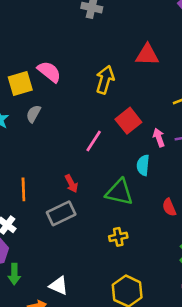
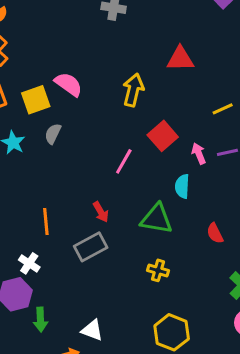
yellow cross: (118, 237) -> (158, 270), turned 30

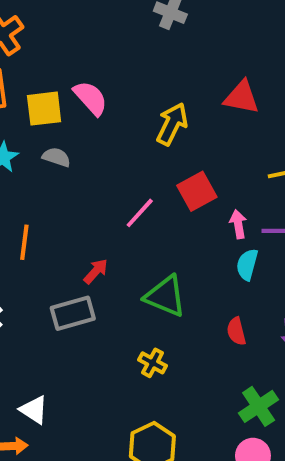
gray semicircle: (53, 134) -> (56, 157), turned 70
cyan semicircle: (182, 186) -> (247, 265), moved
red arrow: (101, 212) -> (96, 271), turned -120
orange line: (46, 221) -> (24, 242), moved
white triangle: (92, 330) -> (34, 410), moved

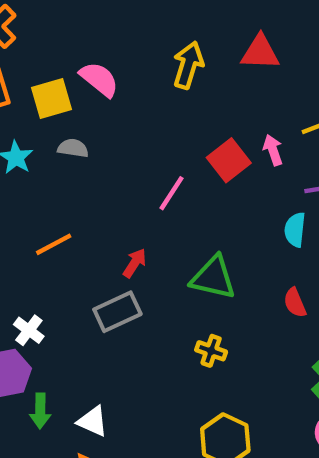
yellow arrow: (172, 124) -> (188, 65), moved
pink arrow: (238, 224) -> (273, 150), moved
orange line: (24, 242) -> (54, 244), turned 64

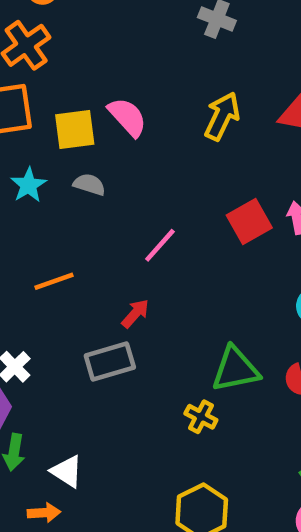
pink line: (171, 193) -> (160, 245), moved
green triangle: (213, 278) -> (235, 369), moved, turned -33

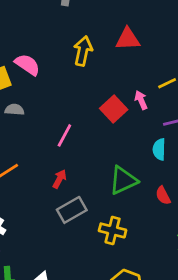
gray rectangle: (110, 361) -> (72, 210), moved
green triangle: (235, 369) -> (123, 180), moved
yellow cross: (201, 417) -> (113, 230), size x1.4

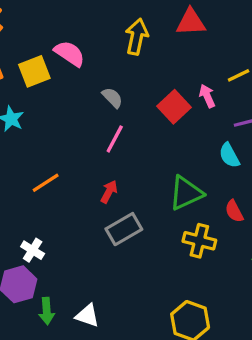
gray semicircle: (14, 110) -> (112, 98), moved, turned 42
cyan semicircle: (159, 149) -> (229, 155), turned -30
yellow cross: (113, 230) -> (199, 241), moved

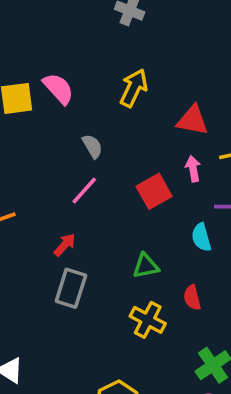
red triangle: (191, 22) -> (193, 120), moved
red square: (174, 107) -> (154, 191), moved
green triangle: (186, 193) -> (146, 266), size x0.7
gray rectangle: (124, 229) -> (71, 288), turned -56

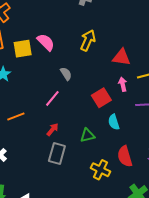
pink line: (84, 190) -> (52, 98), moved
cyan semicircle: (201, 237) -> (114, 122), moved
green triangle: (146, 266) -> (87, 135), moved
red semicircle: (192, 298) -> (125, 156), size x1.5

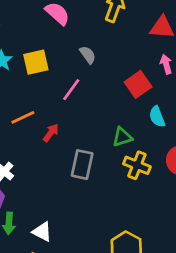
yellow square: (23, 49) -> (36, 62), moved
red arrow: (53, 129) -> (51, 133), moved
yellow cross: (100, 170) -> (137, 165), moved

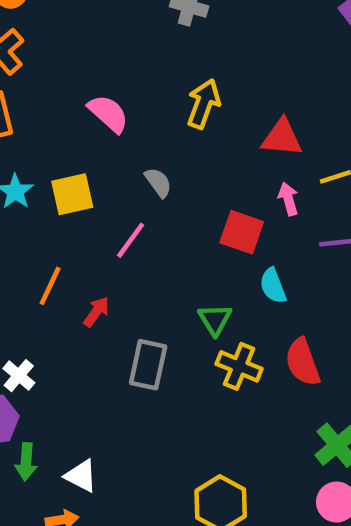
red square: (138, 84) -> (242, 232), turned -36
orange line: (23, 117) -> (50, 286), turned -40
green triangle: (122, 137) -> (215, 319), turned -45

